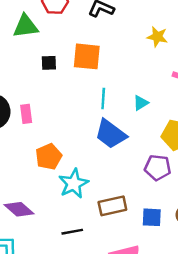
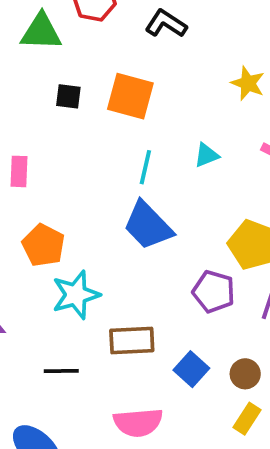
cyan triangle: (141, 103) -> (207, 155), moved
orange pentagon: (49, 157) -> (43, 245), turned -30
blue square: (152, 217) -> (191, 369), turned 30

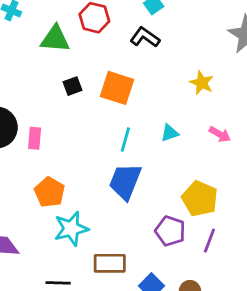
black square: (68, 96) -> (72, 86), turned -30
blue trapezoid: (148, 226) -> (125, 181), turned 63

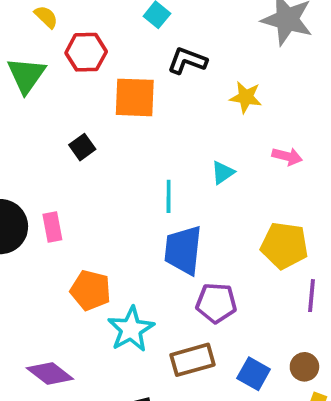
black L-shape: (145, 37) -> (187, 61), moved
green triangle: (55, 39) -> (26, 75), moved, turned -44
orange square: (117, 88) -> (135, 97), moved
purple pentagon: (170, 231) -> (216, 303), moved

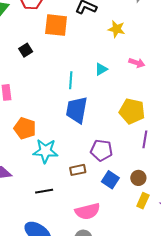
purple pentagon: (216, 303) -> (101, 150), moved
cyan star: (131, 329) -> (45, 151), turned 30
brown rectangle: (192, 360) -> (78, 170), size x0.7

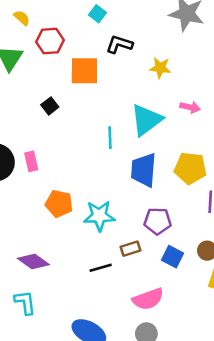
cyan triangle: (101, 69) -> (146, 120), size x2.0
blue trapezoid: (77, 110) -> (144, 170), moved
cyan star: (45, 151) -> (99, 216), moved
black line: (44, 191) -> (101, 268), moved

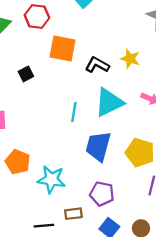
black L-shape: (119, 44) -> (97, 65), moved

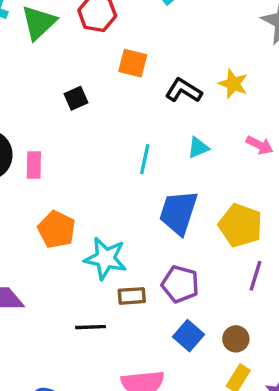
orange square: (62, 49) -> (133, 63), size x0.7
cyan triangle: (109, 102) -> (198, 148), size x0.5
brown rectangle: (73, 214) -> (132, 296), moved

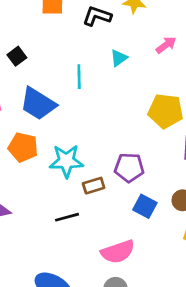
black square: (76, 98) -> (17, 56), moved
pink arrow: (260, 145) -> (166, 45), turned -50
blue trapezoid: (178, 213) -> (38, 104), moved, turned -63

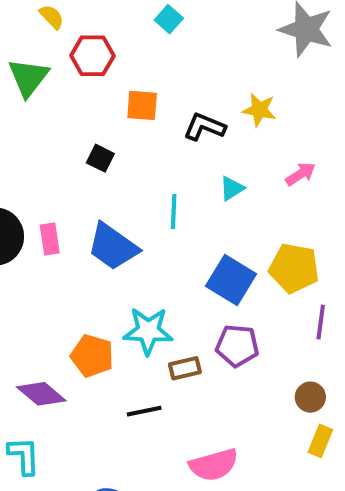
black square: (17, 56) -> (100, 158), moved, turned -30
orange pentagon: (23, 147) -> (92, 356), moved
blue square: (145, 206) -> (231, 280), moved, size x1.4

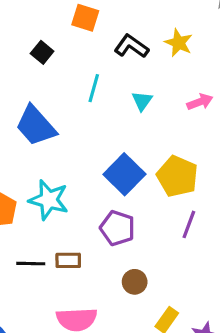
cyan triangle: (232, 188) -> (142, 101), turned -35
cyan line: (174, 212) -> (94, 88), moved
brown rectangle: (185, 368) -> (68, 260), moved
brown circle: (310, 397) -> (135, 282), moved

